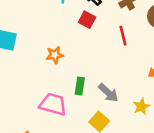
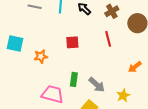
red square: (87, 20) -> (72, 42), moved, turned -32
orange star: (55, 55) -> (41, 56), moved

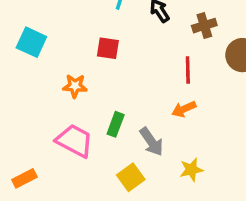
red square: (72, 42) -> (108, 48), moved
orange star: (41, 56) -> (75, 86), moved
orange arrow: (135, 67) -> (184, 109), moved

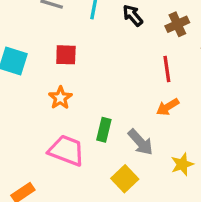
red square: (108, 48) -> (66, 55), moved
orange star: (75, 86) -> (60, 98), turned -30

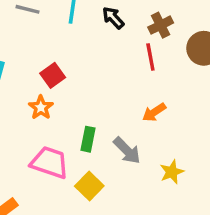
red square: (66, 55) -> (53, 75), moved, turned -35
red line: (167, 69) -> (150, 57), moved
yellow square: (125, 179) -> (89, 186), moved

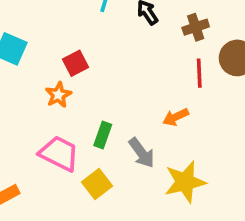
red line: (150, 57) -> (199, 73), moved
yellow star: (172, 172) -> (185, 182), size x1.6

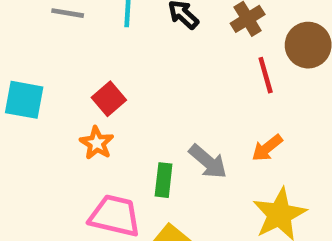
orange arrow: (176, 117) -> (267, 148), moved
gray arrow: (142, 153) -> (208, 162), moved

